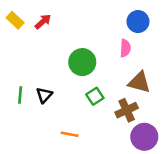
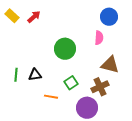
black triangle: (44, 95) -> (35, 75), turned 40
green square: (95, 96) -> (71, 83), moved
orange line: (70, 134) -> (51, 97), moved
purple circle: (144, 137) -> (87, 108), moved

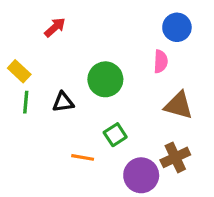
yellow rectangle: (12, 16) -> (19, 71), moved
green line: (16, 75) -> (26, 102), moved
black triangle: (35, 75) -> (63, 102), moved
brown cross: (100, 87) -> (175, 157), moved

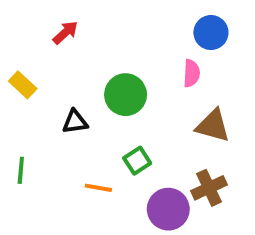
green line: (26, 102) -> (21, 170), moved

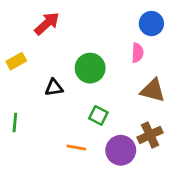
red arrow: (65, 33) -> (47, 24), size x1.4
yellow rectangle: (23, 85) -> (16, 61), turned -72
green square: (137, 161) -> (98, 115), turned -30
orange line: (98, 188) -> (76, 147), moved

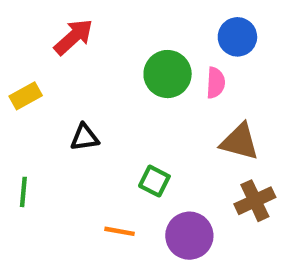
green circle: (90, 68) -> (168, 74), moved
brown cross: (150, 135) -> (255, 201), moved

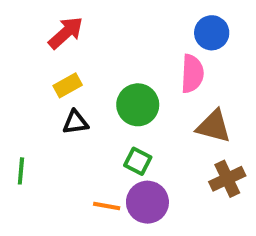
green circle: (168, 74) -> (138, 105), moved
pink semicircle: (216, 83) -> (192, 74), size x1.4
yellow rectangle: (26, 96) -> (68, 85), moved
purple circle: (189, 236) -> (147, 202), moved

